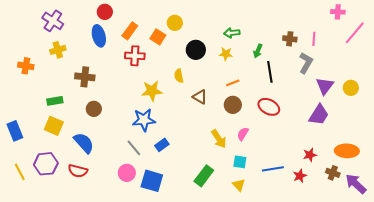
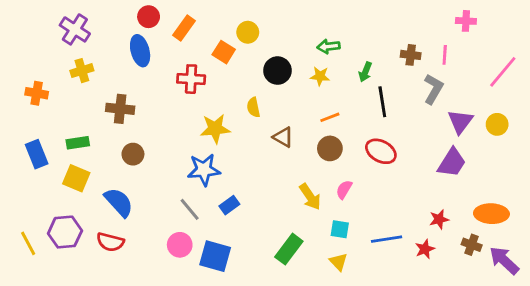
pink cross: (338, 12) -> (466, 21), moved
orange rectangle: (130, 31) -> (184, 28), moved
pink line: (355, 33) -> (503, 72), moved
blue rectangle: (15, 131) -> (37, 154), moved

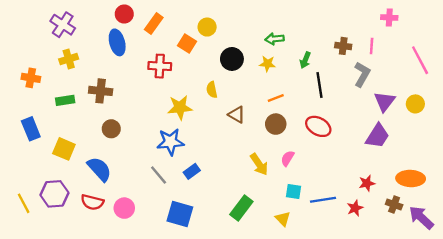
pink line: (503, 72) -> (420, 60), turned -68
green rectangle: (78, 143) -> (65, 100), moved
cyan square: (340, 229) -> (293, 192), moved
pink circle: (180, 245) -> (124, 208), moved

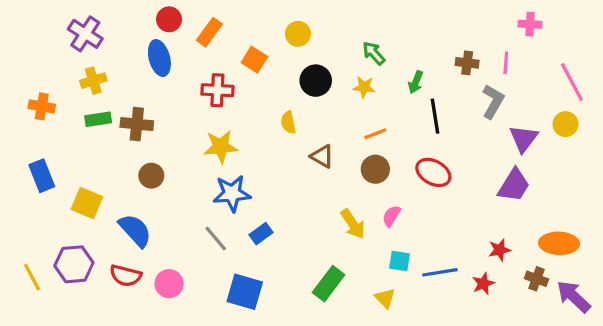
yellow circle: (207, 27) -> (298, 34), moved
green arrow: (275, 39) -> (374, 53), turned 54
green rectangle: (65, 100) -> (98, 119), moved
yellow circle: (415, 104) -> (565, 124), moved
yellow star: (180, 107) -> (221, 147), moved

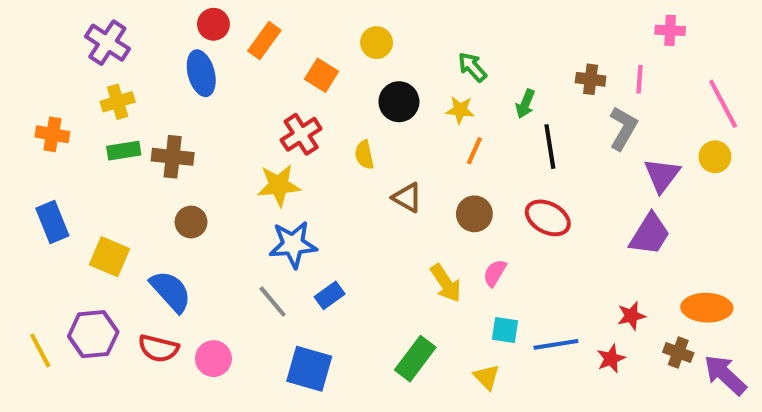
red cross: (217, 90) -> (301, 134), moved, turned -36
orange line: (375, 134) -> (474, 151), moved, turned -45

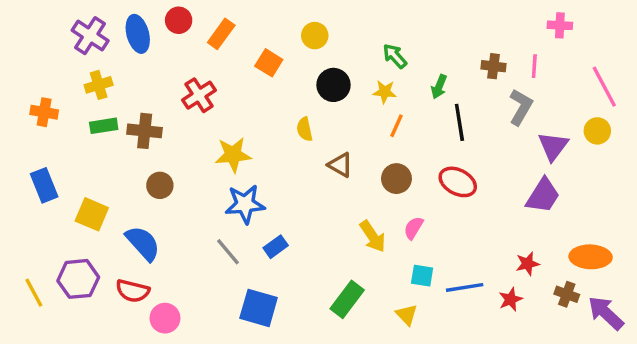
blue ellipse: (201, 73) -> (138, 34), moved
red cross: (301, 134) -> (199, 95), moved
pink circle: (213, 359) -> (165, 318), moved

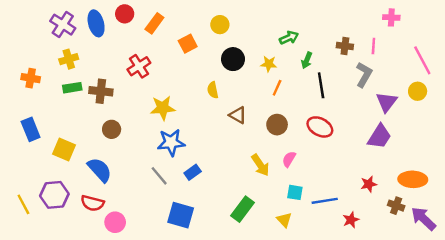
green arrow: (395, 56) -> (289, 38), moved, turned 108
orange square: (269, 63) -> (188, 44), turned 30
red star: (511, 299) -> (351, 220), moved

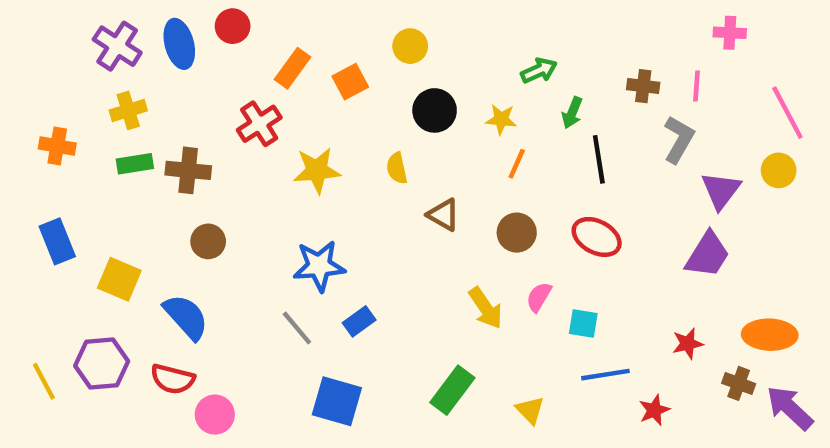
orange rectangle: (154, 23) -> (292, 68), moved
yellow star: (163, 108) -> (317, 170), moved
cyan square: (295, 192) -> (583, 324), moved

